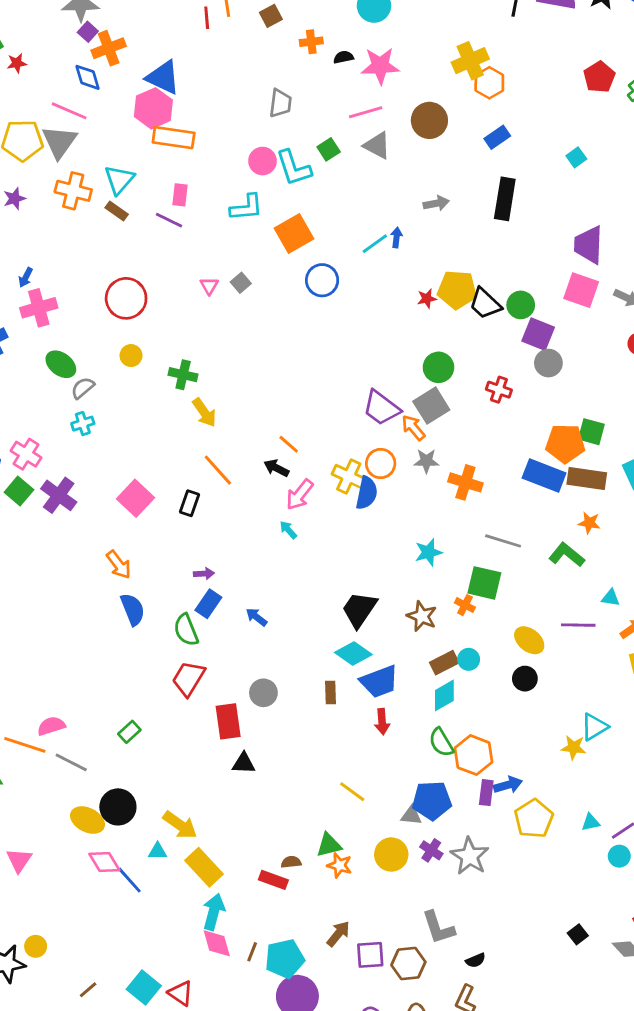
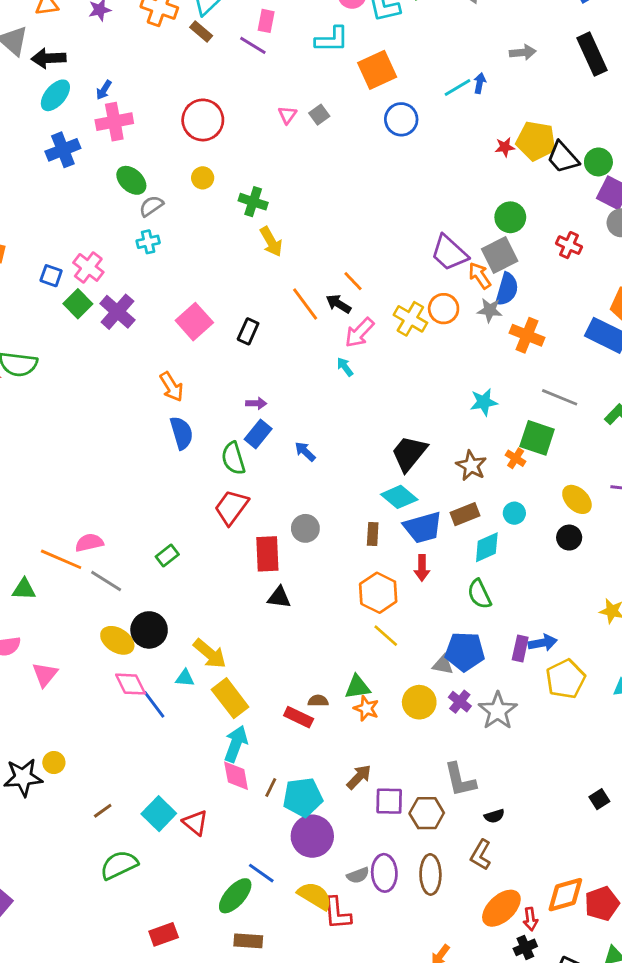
black rectangle: (505, 199) -> (592, 54), turned -39
orange line: (218, 470) -> (305, 304), moved
blue semicircle: (367, 493) -> (507, 289), moved
brown rectangle: (444, 663) -> (465, 514), moved
orange hexagon: (473, 755) -> (378, 593), moved

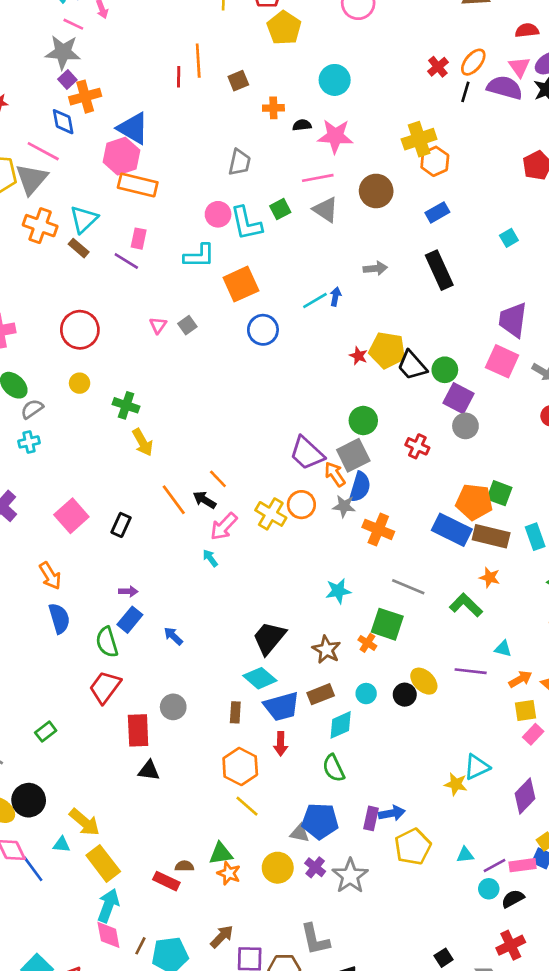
red star: (505, 147) -> (358, 356), turned 30
black circle: (569, 538) -> (405, 695), moved

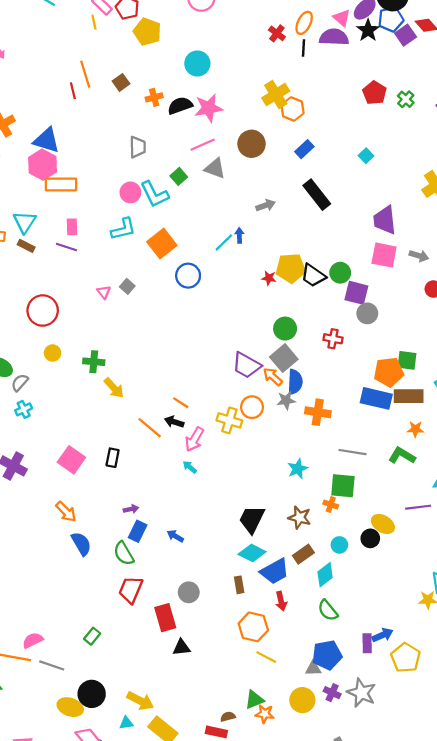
black semicircle: (302, 125) -> (180, 106), size x1.6

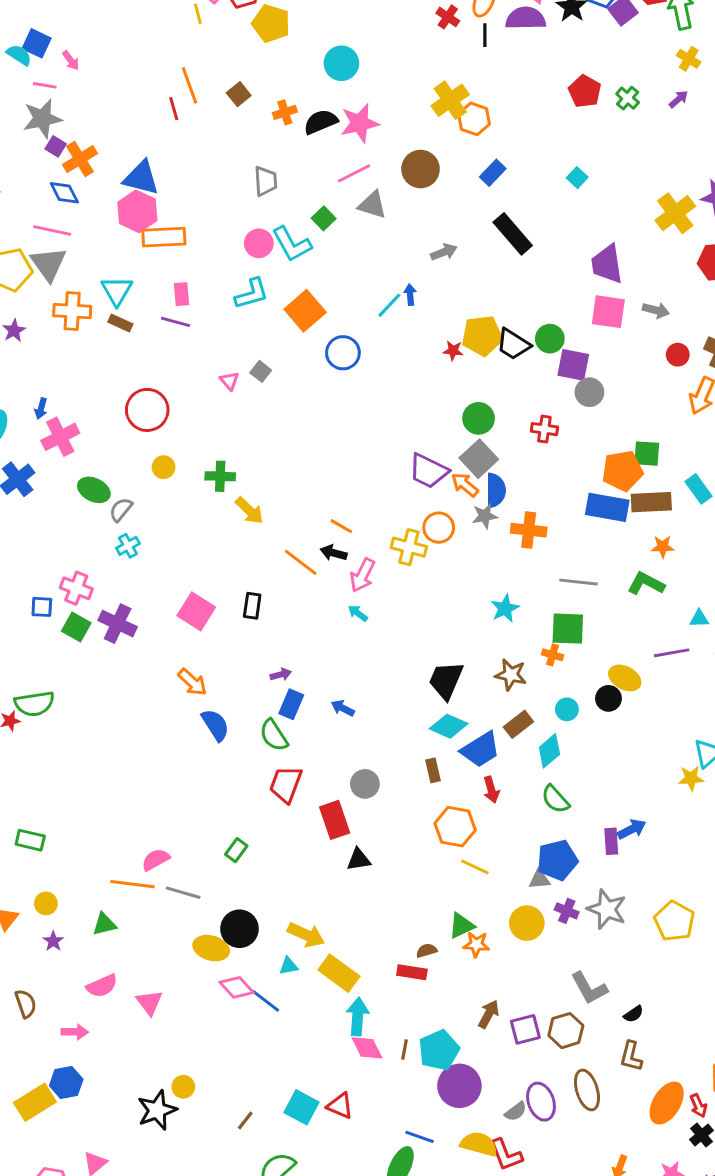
yellow pentagon: (406, 658) -> (674, 921), moved

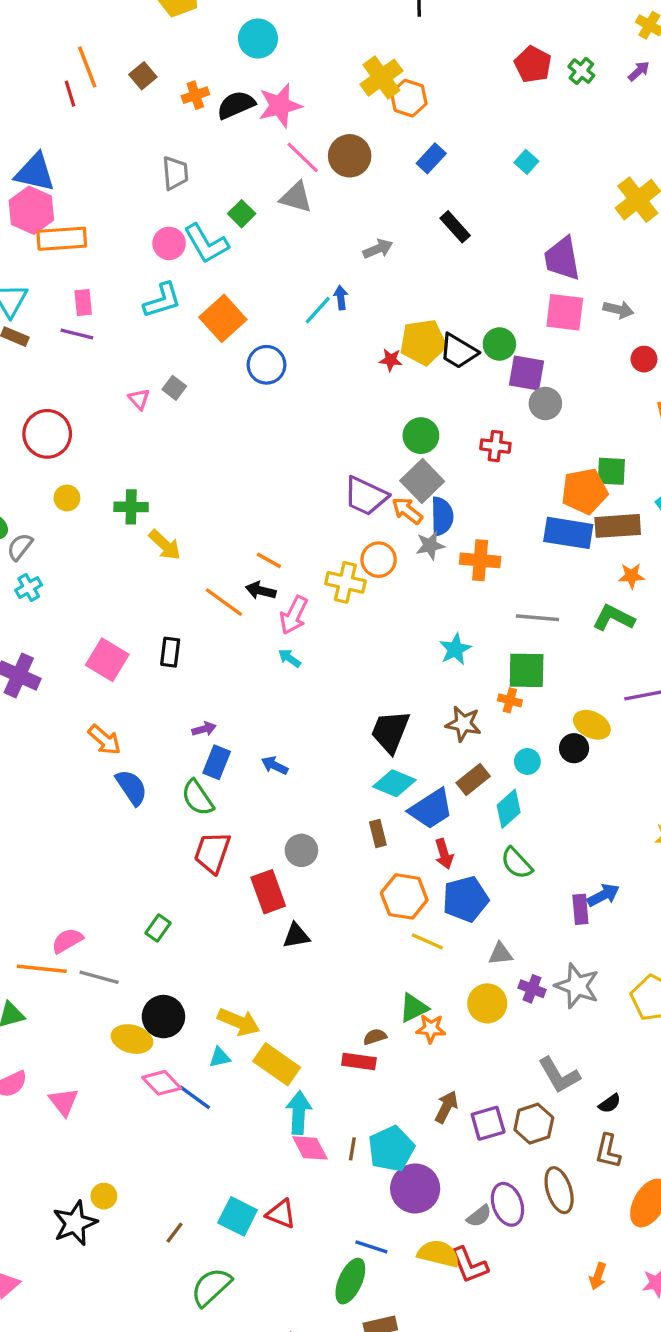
pink line: (354, 173) -> (303, 157), moved, turned 72
black rectangle: (513, 234) -> (455, 227), size x0.7
blue pentagon: (557, 860) -> (465, 899), moved

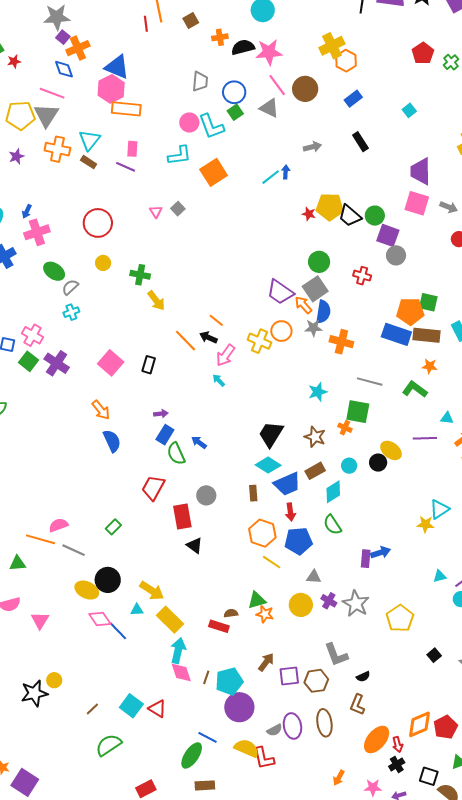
blue circle: (267, 365) -> (234, 92), moved
green semicircle: (198, 798) -> (176, 454), moved
black triangle: (296, 936) -> (195, 545), turned 36

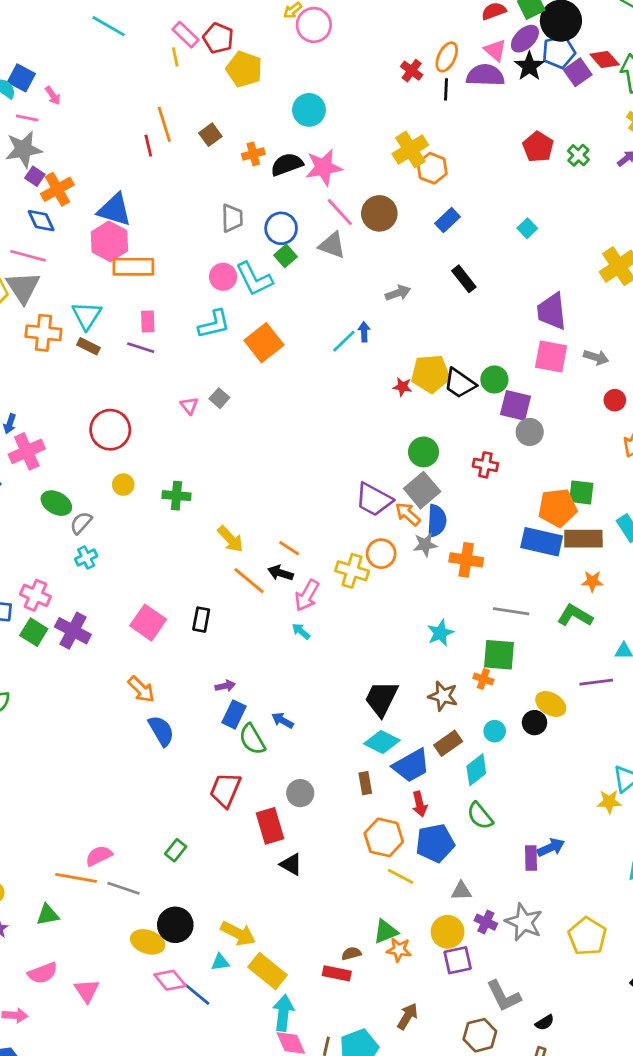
yellow arrow: (156, 301) -> (230, 539), moved
purple square: (289, 676) -> (458, 960), moved

